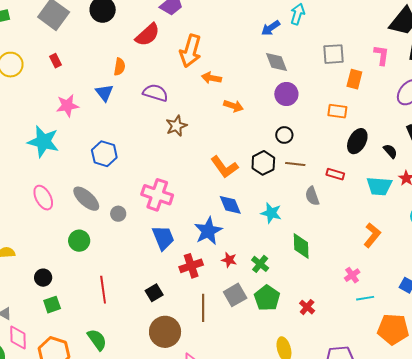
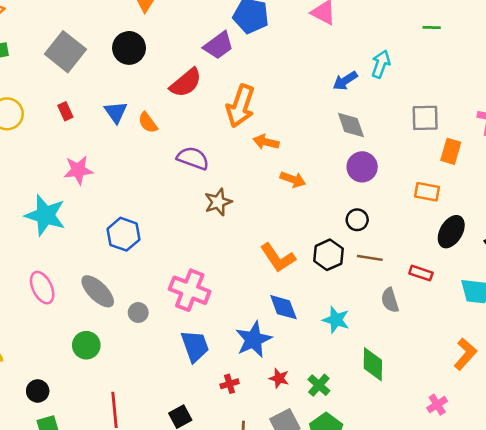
orange semicircle: (119, 67) -> (148, 123), turned 132
blue triangle: (104, 93) -> (116, 112), moved
red cross: (191, 266) -> (230, 384), size x0.6

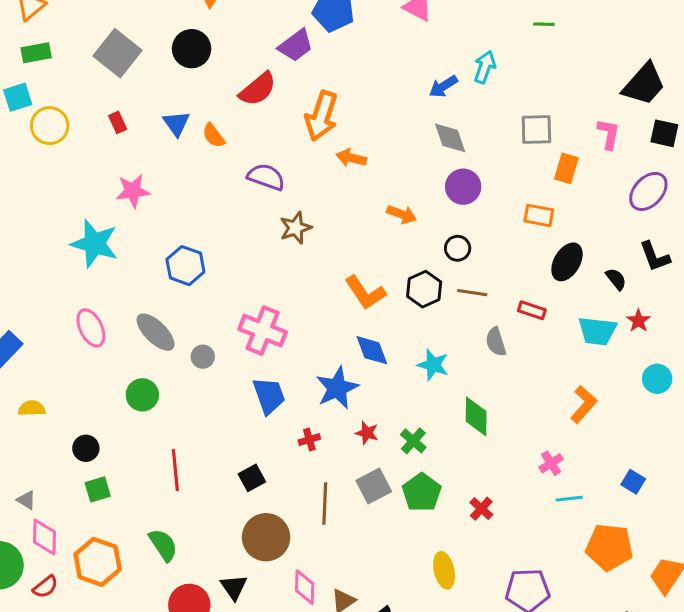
orange arrow: (293, 179) -> (402, 214), moved

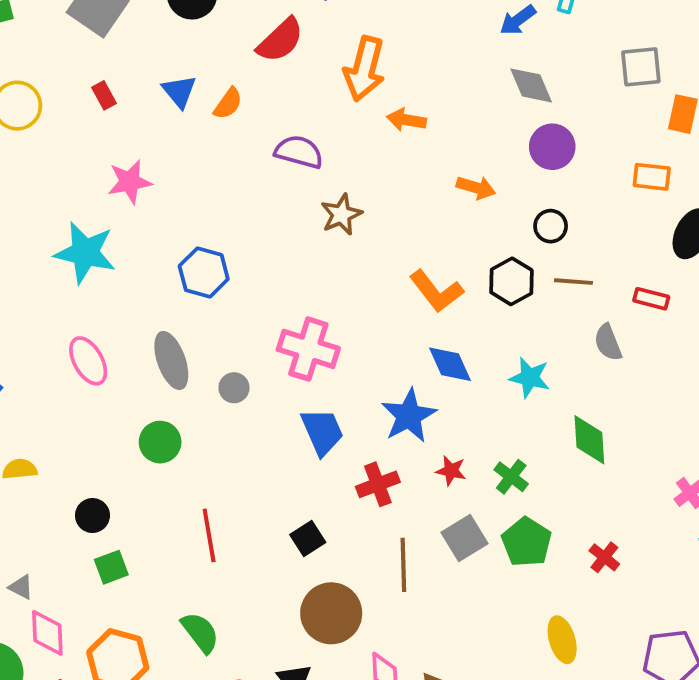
orange semicircle: (214, 136) -> (228, 104), turned -104
gray ellipse: (156, 332) -> (171, 360), turned 30
red cross: (309, 440) -> (378, 484), size x1.5

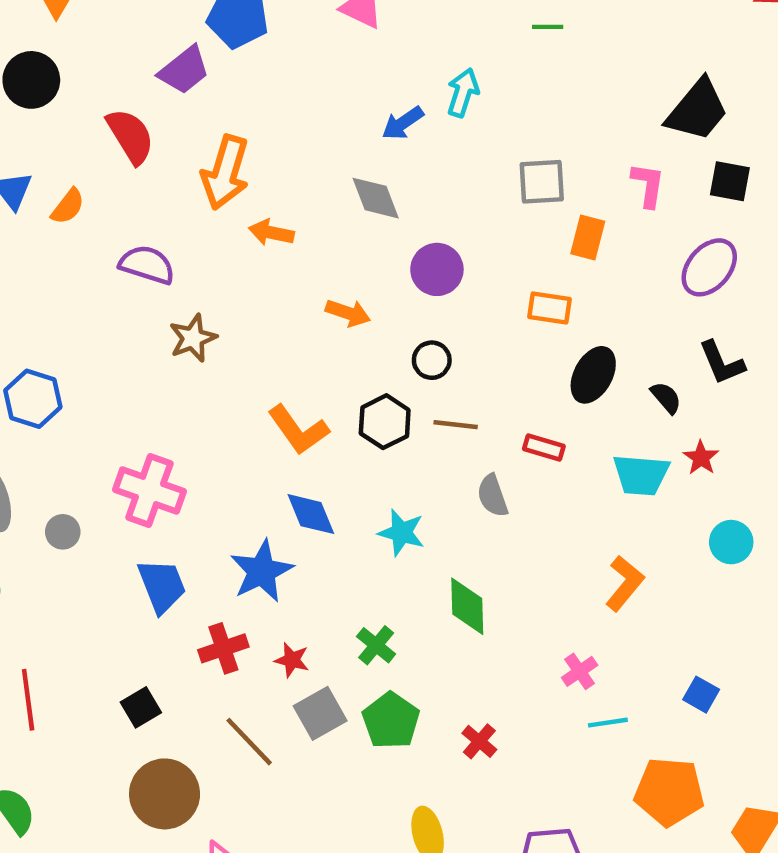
red semicircle: (280, 40) -> (130, 136), turned -80
gray diamond: (531, 85) -> (376, 198), moved
red star: (451, 471) -> (292, 660), moved
brown line: (403, 565) -> (249, 742), turned -44

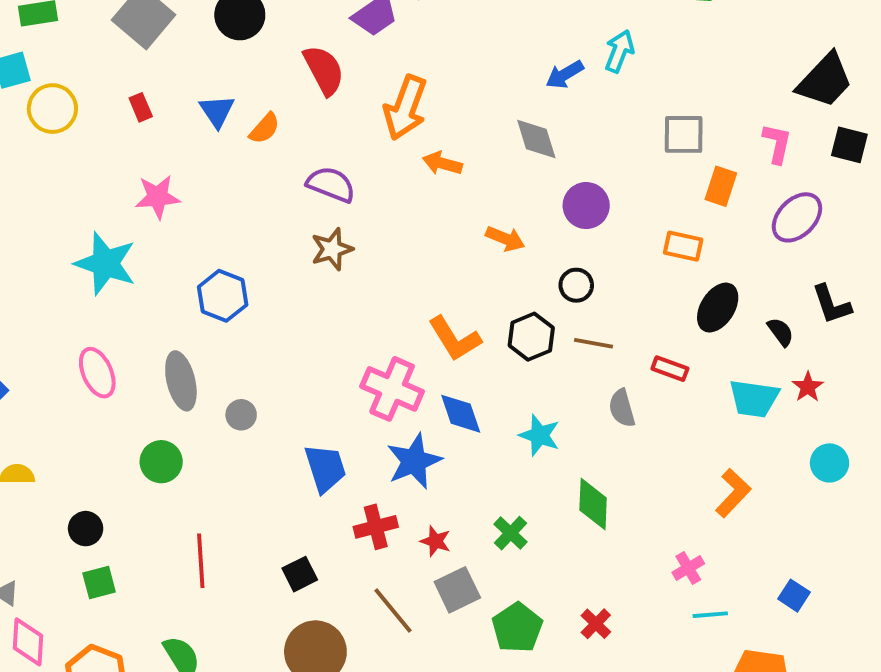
purple ellipse: (709, 267) -> (797, 217), moved
brown star: (193, 338) -> (332, 249), moved
pink cross: (149, 491) -> (392, 389), moved
green pentagon: (391, 721) -> (517, 628), moved

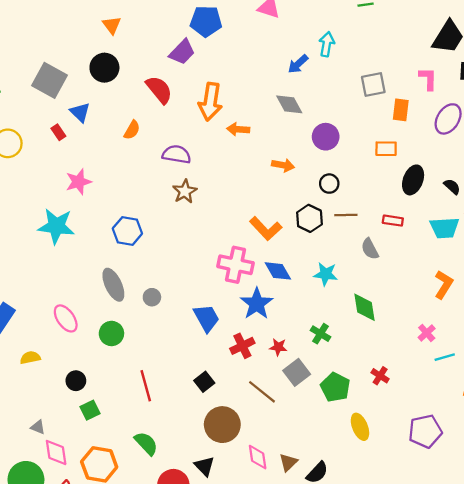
blue triangle: (217, 111) -> (80, 112), moved
pink ellipse: (97, 373) -> (66, 318), moved

